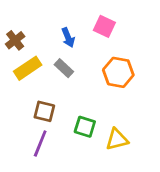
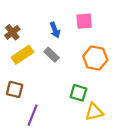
pink square: (104, 26) -> (84, 21), turned -30
brown square: (44, 111) -> (15, 89), moved
green square: (85, 127) -> (78, 93), moved

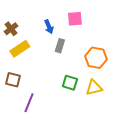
gray rectangle: (52, 55) -> (60, 46), moved, turned 64
orange hexagon: (95, 58) -> (96, 58), moved
yellow triangle: (94, 112) -> (94, 88), moved

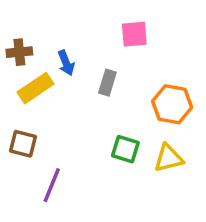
blue arrow: (49, 27) -> (66, 63), moved
brown cross: (11, 29) -> (19, 52), turned 32

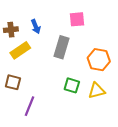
blue arrow: (66, 63) -> (36, 27), moved
gray rectangle: (107, 83) -> (62, 47), size x1.5

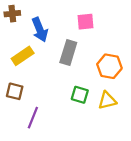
blue arrow: (36, 27) -> (40, 30), size x1.5
brown cross: (11, 30) -> (12, 14), moved

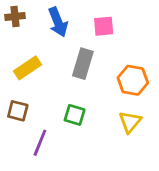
blue arrow: (40, 30) -> (58, 22), moved
green square: (80, 95) -> (75, 115), moved
yellow triangle: (107, 100) -> (130, 122), turned -36

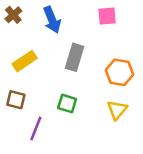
brown cross: (15, 17) -> (13, 15), turned -35
pink square: (104, 26) -> (107, 16), moved

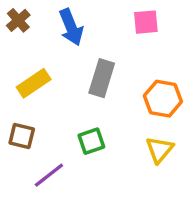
green square: (67, 104) -> (91, 141), turned -36
purple line: (36, 128) -> (49, 175), turned 30

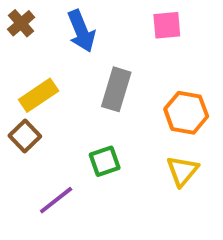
brown square: (22, 136) -> (25, 136), moved, turned 32

